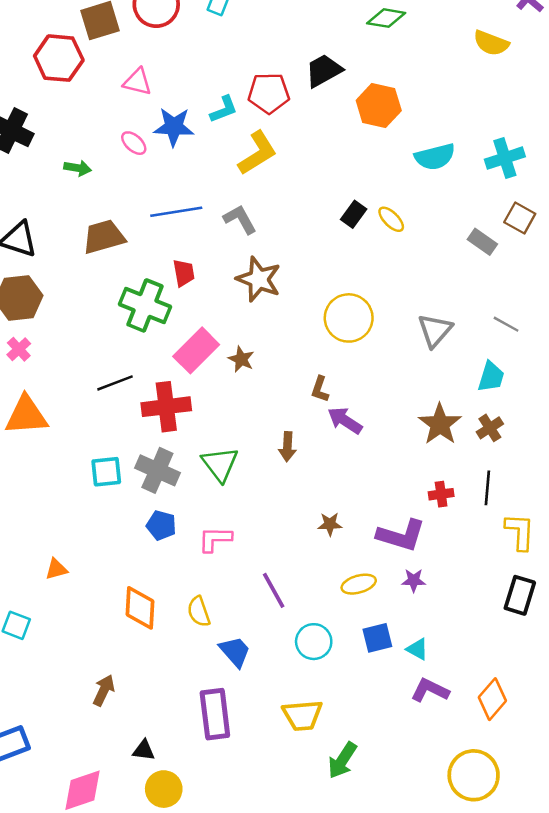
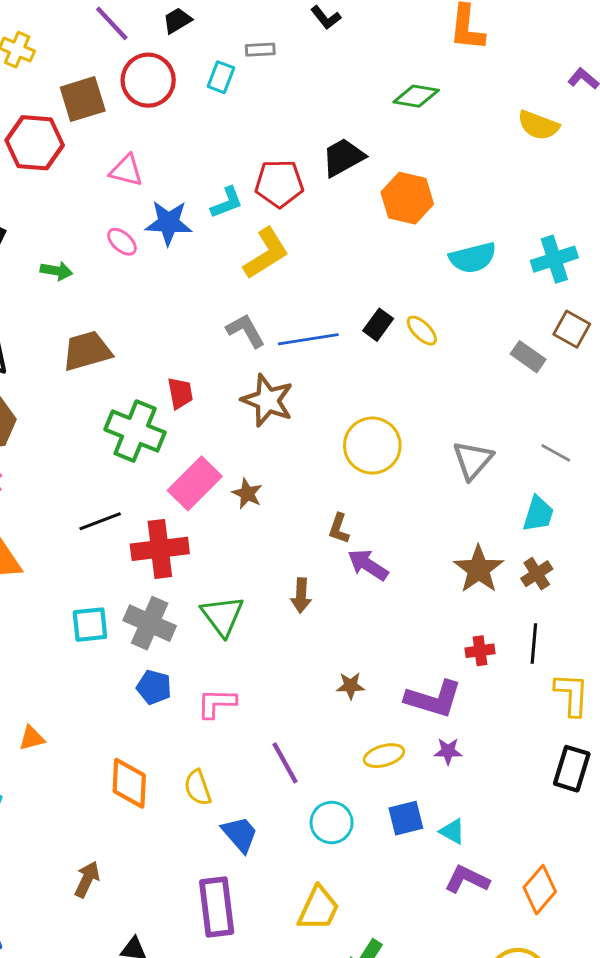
blue line: (176, 212) -> (308, 339), moved
yellow trapezoid: (302, 715) -> (318, 908), turned -60

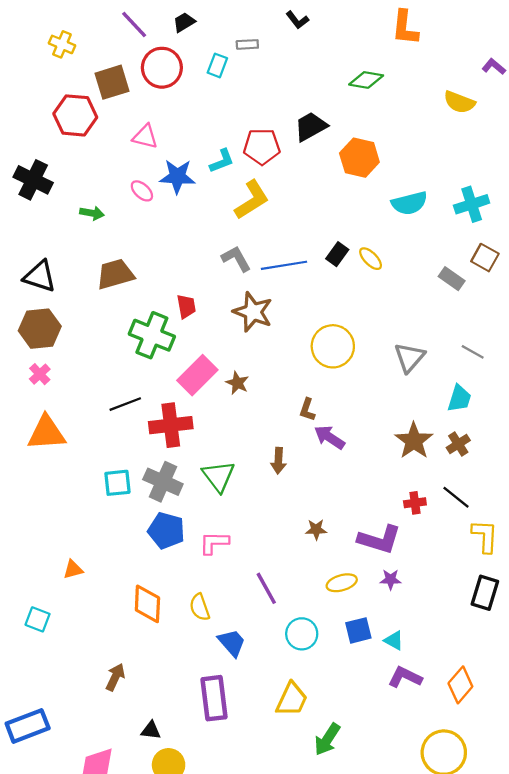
black line: (534, 644) -> (456, 497), turned -56
blue pentagon: (154, 687) -> (166, 531), size x1.4

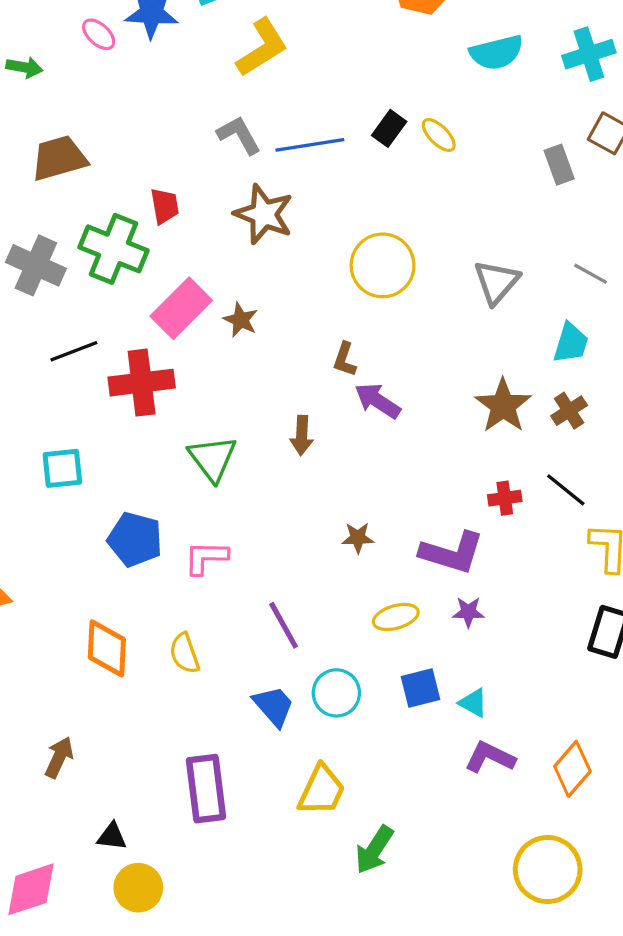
gray rectangle: (452, 279) -> (559, 165), turned 35
gray cross: (163, 482) -> (36, 265), moved
blue trapezoid: (232, 643) -> (274, 706), moved

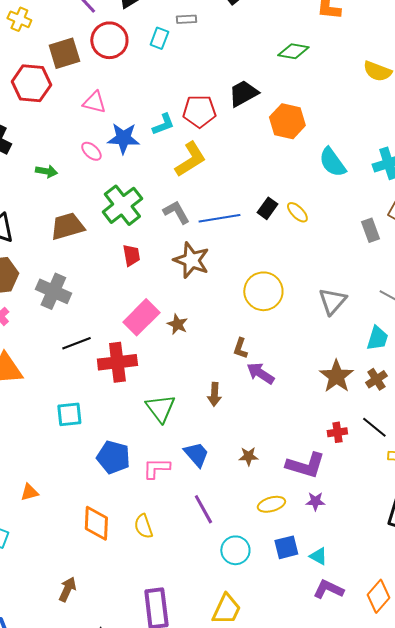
cyan semicircle: (496, 52) -> (332, 162), turned 68
green cross: (114, 249) -> (122, 205), moved, turned 30
blue trapezoid: (274, 706) -> (196, 454), moved

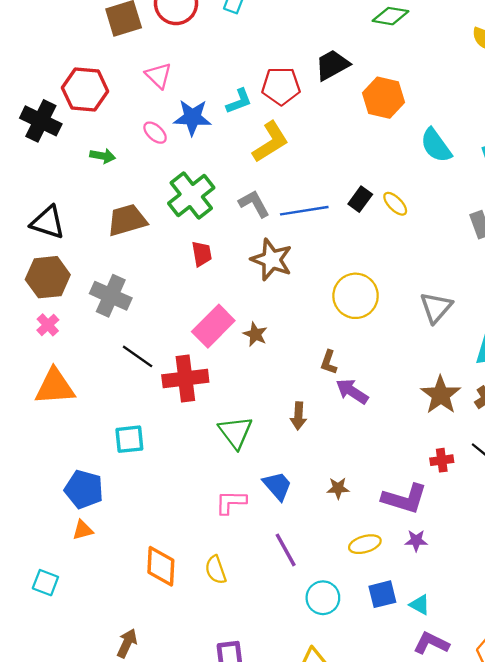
red hexagon: (31, 83) -> (85, 89), moved
pink triangle: (94, 102) -> (159, 76), turned 30
black line: (76, 343) -> (138, 356), turned 56
blue pentagon: (113, 457) -> (84, 489), moved

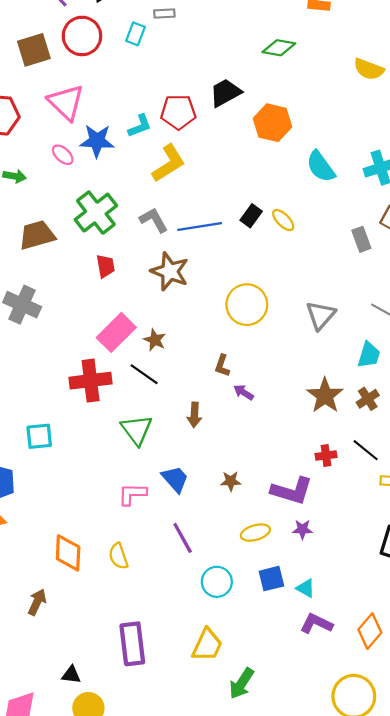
pink triangle: (159, 76) -> (66, 102), size x1.5
black line: (138, 356) -> (144, 374), moved
purple arrow: (352, 391) -> (244, 392), size x0.7
brown arrow: (127, 643) -> (37, 602), moved

